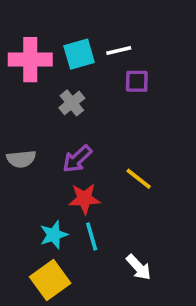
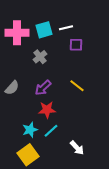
gray semicircle: (21, 159) -> (12, 88), turned -42
yellow line: (139, 179) -> (77, 86), moved
cyan line: (92, 237) -> (51, 131), turned 63

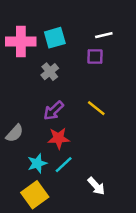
white line: (66, 28) -> (104, 35), moved
gray semicircle: (12, 88) -> (15, 133), moved

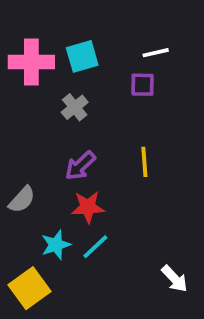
yellow line: (96, 108) -> (144, 162), turned 48
white arrow: (96, 186) -> (175, 279), moved
yellow square: (35, 195) -> (29, 288), moved

